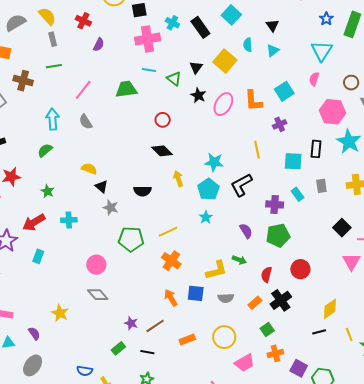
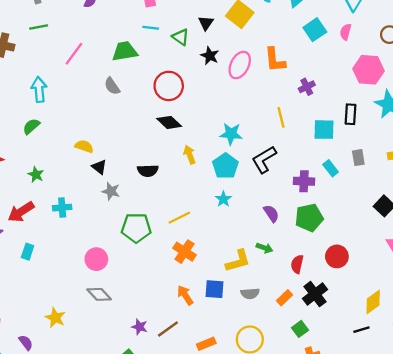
cyan square: (284, 91) -> (315, 30), moved
red circle: (163, 120) -> (169, 86), size x1.6
gray semicircle: (86, 122) -> (112, 86), moved

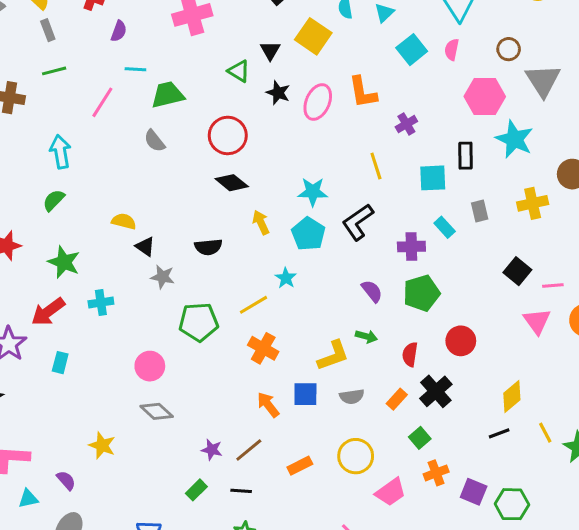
cyan line: (151, 28) -> (135, 69), moved
green star: (36, 175) -> (64, 262), size x1.5
cyan star: (223, 199) -> (286, 278), moved

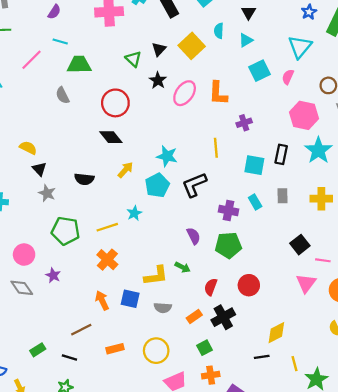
yellow arrow: (261, 222) -> (125, 170), turned 54
purple star: (212, 450) -> (53, 275), moved

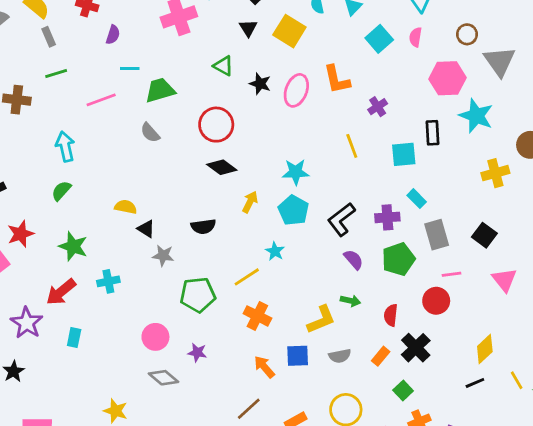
black triangle: (159, 49) -> (248, 28), moved
pink line: (32, 60) -> (101, 100), turned 40
black L-shape: (194, 185) -> (341, 219), moved
gray rectangle: (282, 196) -> (437, 235), moved, size x1.5
pink line: (323, 260) -> (452, 274), moved

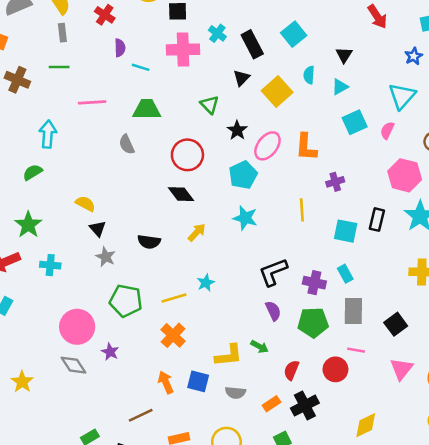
purple semicircle: (113, 35) -> (120, 48), turned -36
cyan line: (130, 68) -> (141, 67), moved
cyan pentagon: (293, 210) -> (243, 175), moved
pink circle: (155, 337) -> (77, 327), size x1.4

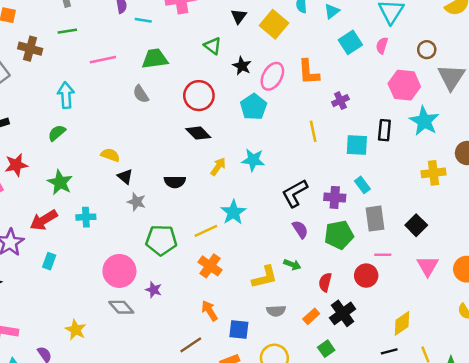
cyan star: (245, 218) -> (253, 160), moved
cyan star: (206, 283) -> (233, 212), size x1.5
blue square: (198, 381) -> (239, 330), moved

